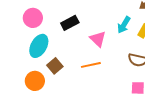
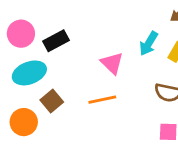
black rectangle: (70, 23) -> (56, 41), moved
cyan ellipse: (39, 46) -> (29, 73), turned 40

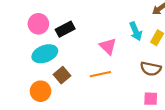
cyan arrow: (149, 43) -> (136, 31), turned -54

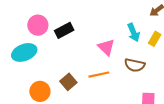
cyan ellipse: (45, 54) -> (24, 52), moved
brown semicircle: (151, 69) -> (135, 65), moved
brown square: (62, 75) -> (68, 82), moved

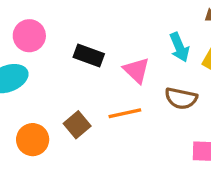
black rectangle: (64, 30) -> (89, 56), moved, turned 48

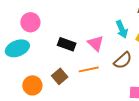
black rectangle: (89, 56) -> (67, 44), moved
brown semicircle: (181, 98) -> (123, 60), turned -54

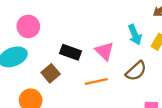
brown square: (60, 76) -> (51, 73), moved

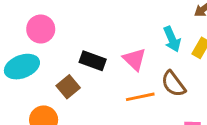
brown semicircle: (136, 71) -> (173, 84), turned 95
orange line: (96, 81) -> (140, 97), moved

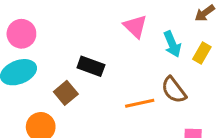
pink circle: (41, 29) -> (21, 34), moved
pink triangle: (134, 59) -> (135, 26), moved

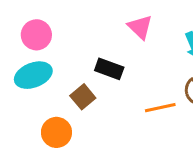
pink triangle: (135, 26) -> (140, 27), moved

